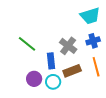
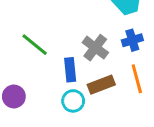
purple circle: (34, 79) -> (14, 96), moved

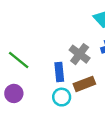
green line: (35, 45) -> (19, 60), moved

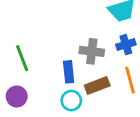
gray cross: (80, 54) -> (92, 51), turned -30
green line: (19, 60) -> (22, 58), turned 30

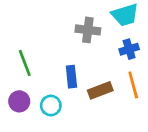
gray cross: (92, 51) -> (88, 30), moved
cyan circle: (71, 101) -> (51, 105), moved

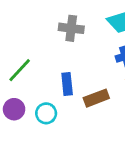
gray cross: (88, 30) -> (71, 28), moved
green line: (25, 63) -> (20, 70), turned 64

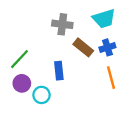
brown rectangle: (96, 98) -> (83, 47), moved, turned 60
purple circle: (14, 109) -> (22, 83), moved

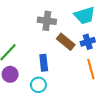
cyan circle: (41, 95) -> (38, 85), moved

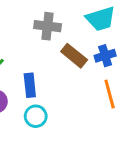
blue rectangle: (44, 63) -> (30, 85), moved

